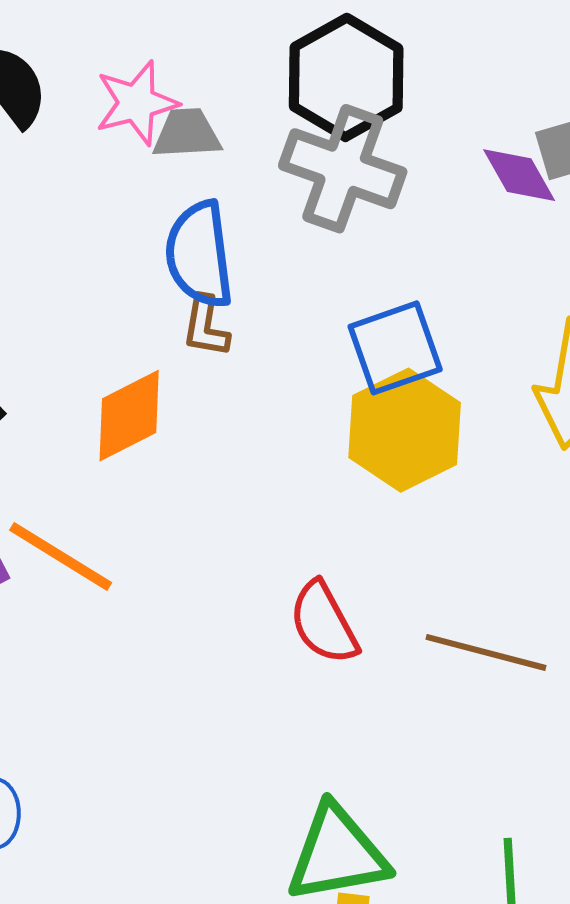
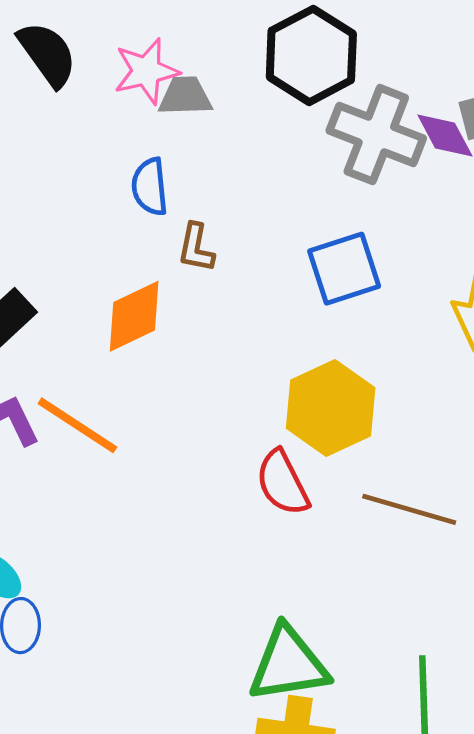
gray cross: (343, 169) -> (376, 135), moved
blue semicircle: (199, 255) -> (150, 187), moved, size x0.7
yellow hexagon: (405, 430) -> (331, 408), moved

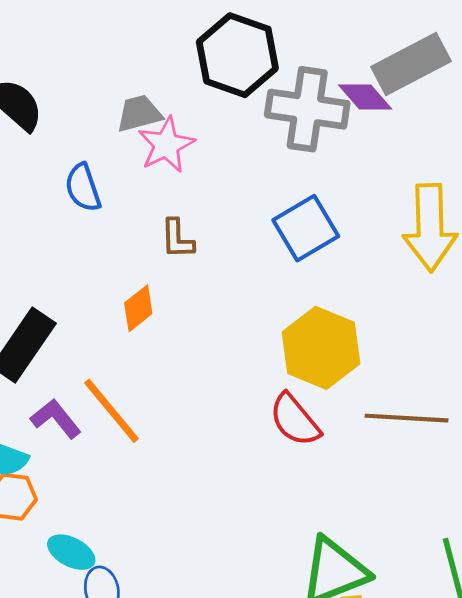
pink star: (146, 71) -> (166, 145), moved
blue semicircle: (150, 187) -> (83, 188), moved
orange diamond: (134, 316) -> (138, 308), size x0.7
orange line: (77, 425) -> (111, 411), turned 30

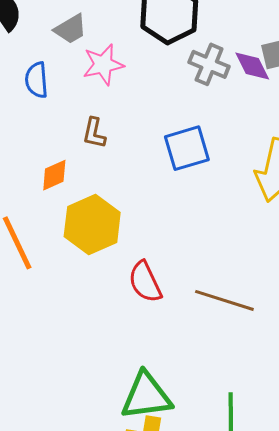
gray cross: (307, 109) -> (209, 64), size x0.7
gray trapezoid: (139, 113) -> (71, 29), moved, turned 150
yellow hexagon: (321, 348) -> (92, 224), moved

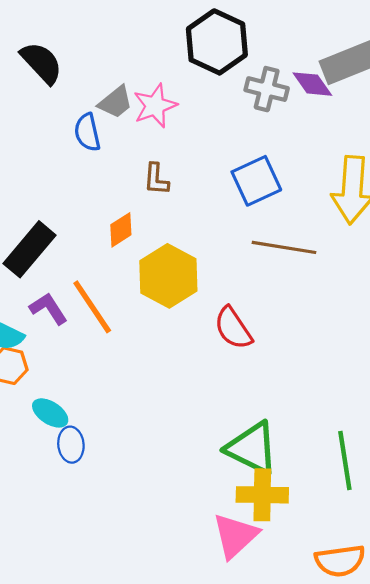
gray trapezoid: (71, 29) -> (116, 102), moved
brown line: (224, 300) -> (284, 247), moved
green triangle: (146, 396) -> (252, 448), turned 42

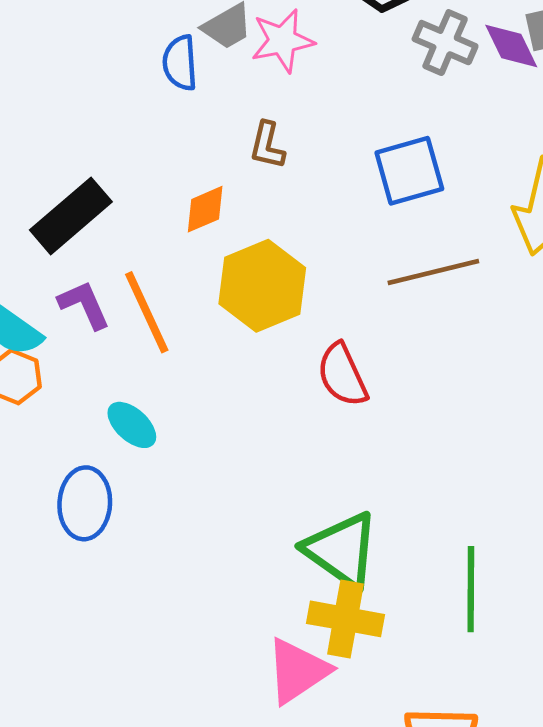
brown line: (284, 247) -> (433, 272), turned -32
cyan ellipse: (50, 413) -> (132, 425), moved
blue ellipse: (71, 445) -> (85, 503), size x1.4

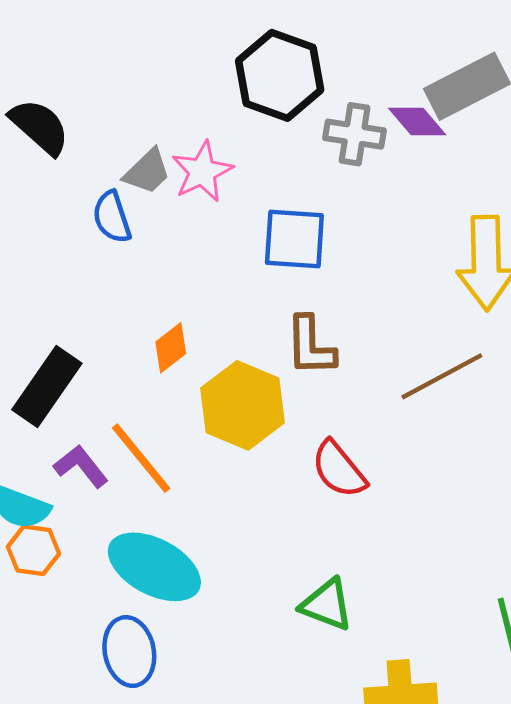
brown L-shape: (267, 145) -> (311, 346), moved, size x1.4
blue square: (409, 171) -> (294, 239), moved, turned 34
brown line: (433, 272) -> (442, 376), moved
cyan ellipse: (132, 425) -> (154, 567), size x1.8
green triangle: (342, 550) -> (327, 605), moved, size x0.7

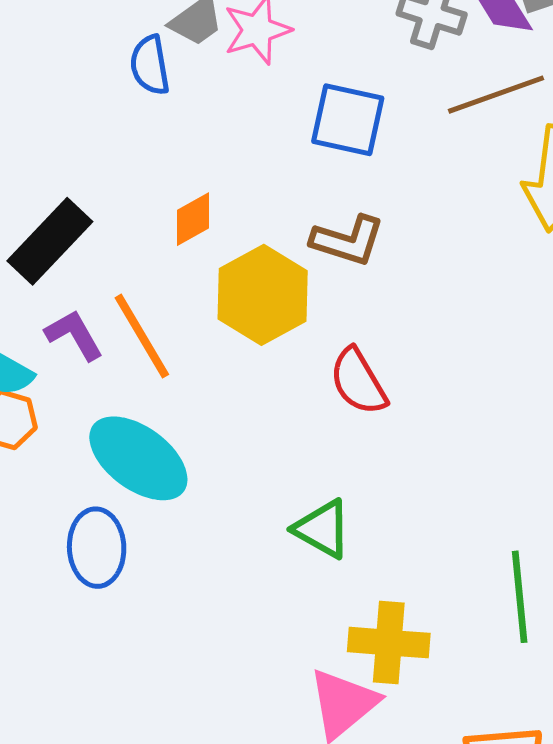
brown L-shape: (311, 346) -> (348, 241), turned -80
brown line: (442, 376) -> (496, 95), moved

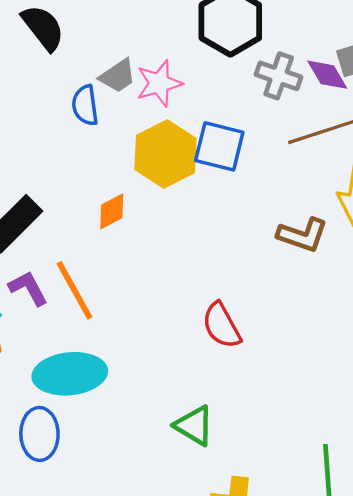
brown L-shape: (348, 241) -> (303, 235), moved
yellow hexagon: (263, 295) -> (166, 154), moved
cyan ellipse: (138, 458) -> (70, 374), turned -44

